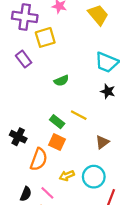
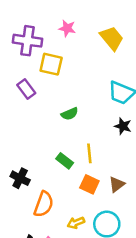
yellow square: (45, 37) -> (51, 64), turned 30
yellow line: (79, 115) -> (89, 153), turned 56
orange square: (57, 142) -> (89, 184), moved

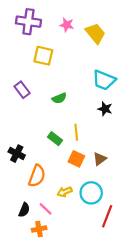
pink star: (67, 28) -> (67, 25), moved
purple cross: (27, 41) -> (28, 22), moved
purple rectangle: (26, 89) -> (22, 90), moved

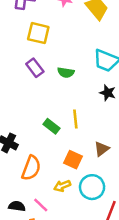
purple rectangle: (22, 90) -> (35, 68), moved
green semicircle: (59, 98) -> (66, 73), moved, turned 32
orange square: (76, 159) -> (73, 160), moved
black semicircle: (24, 210) -> (17, 206), turned -104

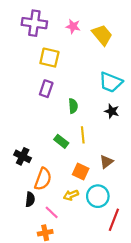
purple rectangle: (35, 68) -> (46, 89), turned 56
green semicircle: (66, 73) -> (73, 106), moved, turned -104
black semicircle: (17, 206) -> (30, 199), moved, turned 88

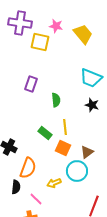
yellow square: (49, 58) -> (40, 42), moved
orange square: (81, 171) -> (63, 148), moved
cyan circle: (98, 196) -> (77, 171), moved

